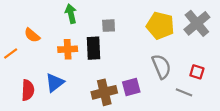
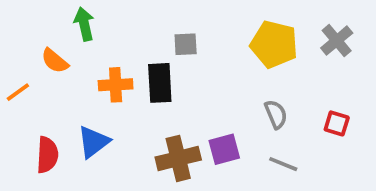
green arrow: (71, 14) -> (84, 24), moved
gray cross: (197, 23) -> (337, 41), size x0.7
gray semicircle: (161, 66) -> (276, 114), size x0.7
gray line: (184, 92) -> (283, 164), moved

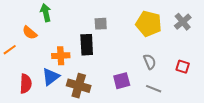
orange cross: (116, 85) -> (61, 56), moved
brown cross: (178, 158) -> (79, 86), moved, turned 30

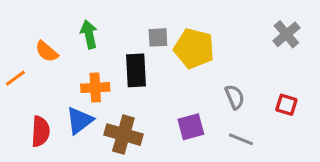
green arrow: (46, 13) -> (89, 34), moved
yellow pentagon: (149, 24) -> (194, 48), moved

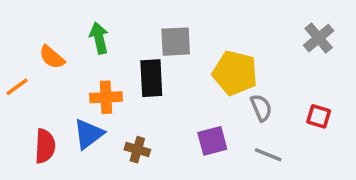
gray square: (158, 37) -> (176, 42), size x1.4
yellow pentagon: (194, 48) -> (235, 73), moved
brown cross: (123, 135) -> (137, 150), size x0.6

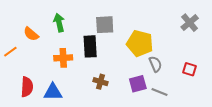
blue triangle: (89, 134) -> (53, 92), moved, turned 36
purple square: (212, 141) -> (138, 84), moved
brown cross: (137, 150) -> (100, 82), moved

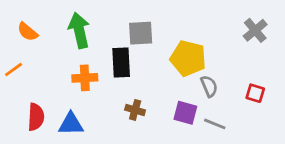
green arrow: (59, 23) -> (79, 30), size x1.4
orange semicircle: (31, 34) -> (28, 32), moved
purple square: (138, 84) -> (185, 113), turned 30

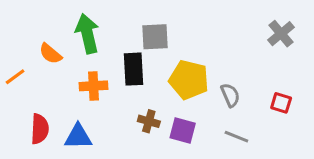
orange semicircle: (28, 32) -> (50, 54), moved
yellow pentagon: (188, 58) -> (189, 80), moved
purple square: (185, 113) -> (183, 131), moved

